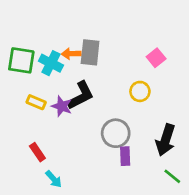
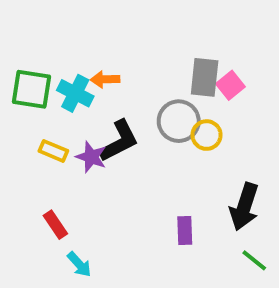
gray rectangle: (90, 52) -> (205, 77), moved
gray circle: (116, 133) -> (179, 121), moved

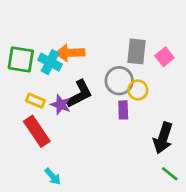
orange arrow: (105, 79) -> (70, 53), size x1.5
pink square: (230, 85) -> (164, 57), moved
red rectangle: (55, 225) -> (37, 131), moved, size x1.6
purple rectangle: (185, 231) -> (123, 110), moved

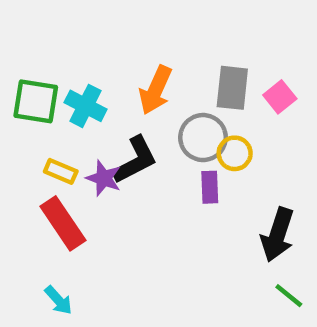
orange arrow: (70, 53) -> (156, 90), moved, turned -64
cyan arrow: (53, 176) -> (58, 300), moved

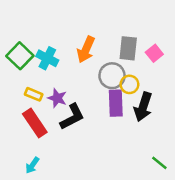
green square: (36, 101) -> (20, 56), turned 35
black L-shape: (135, 160) -> (72, 117), moved
purple rectangle: (210, 187) -> (116, 103), size x1.5
black arrow: (278, 235) -> (143, 107), moved
cyan arrow: (58, 300) -> (32, 165), turned 77

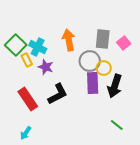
orange arrow: (86, 50) -> (69, 40), turned 145
yellow rectangle: (34, 94) -> (27, 60), moved, turned 40
purple star: (57, 98) -> (46, 67), moved
green line: (159, 163) -> (117, 125), moved

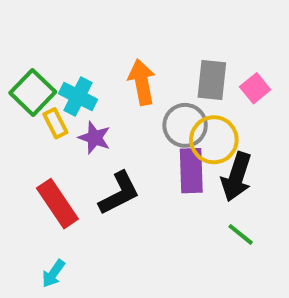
yellow circle: (104, 68) -> (214, 140), size x1.5
green line: (117, 125) -> (241, 234), moved

